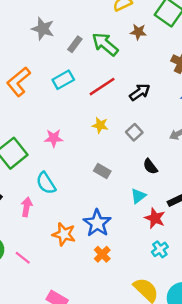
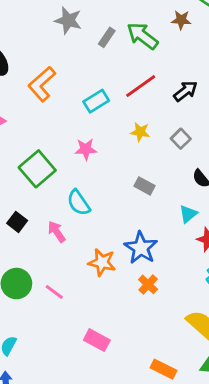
cyan rectangle: (63, 80) -> (96, 101), moved
pink arrow: (26, 207) -> (57, 232), turned -42

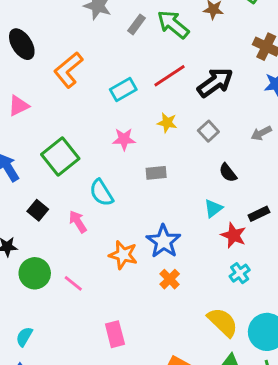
black arrow: (185, 91) -> (215, 83), size x1.4
pink star: (86, 149) -> (124, 139), moved
gray rectangle: (144, 186) -> (156, 173), moved, turned -36
pink rectangle: (97, 340) -> (115, 334), turned 45

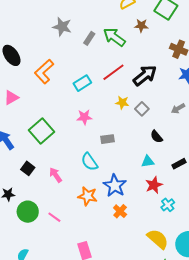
yellow star: (167, 123) -> (122, 103), moved
cyan semicircle: (101, 193) -> (89, 162), moved
cyan triangle: (213, 208) -> (148, 162), turned 32
red star: (234, 235) -> (154, 185), moved, turned 30

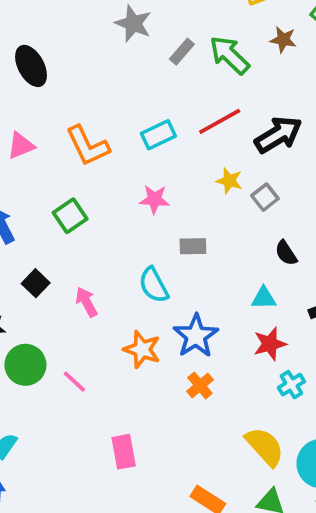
orange L-shape: (44, 72) -> (88, 146), moved, turned -80
green square: (41, 131) -> (70, 216), size x0.7

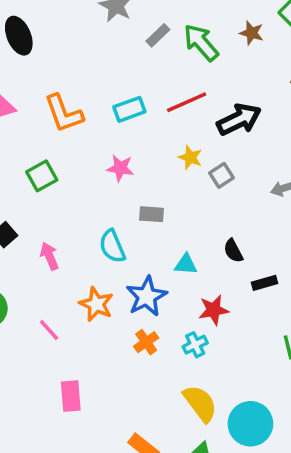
black semicircle: (286, 253) -> (233, 251), moved
cyan triangle: (264, 298) -> (186, 264), moved
pink line: (74, 382) -> (49, 330), moved
cyan cross: (291, 385) -> (195, 345), moved

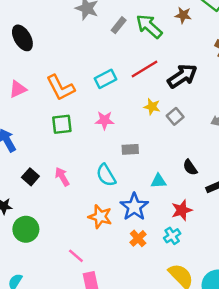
green square: (42, 176) -> (62, 124), moved, turned 30
pink arrow: (49, 256) -> (62, 177), moved
pink line: (49, 330) -> (76, 256), moved

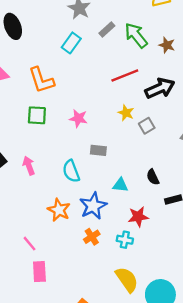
brown star: (183, 15) -> (167, 45), moved
cyan rectangle: (106, 79) -> (71, 43), moved, turned -36
cyan cross: (172, 236) -> (125, 240), turned 35

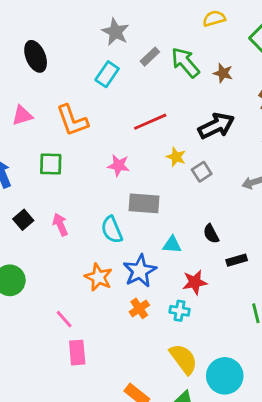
red line: (125, 75) -> (150, 122), moved
green square: (37, 115) -> (51, 164), moved
gray rectangle: (98, 150) -> (144, 203), size x1.5

